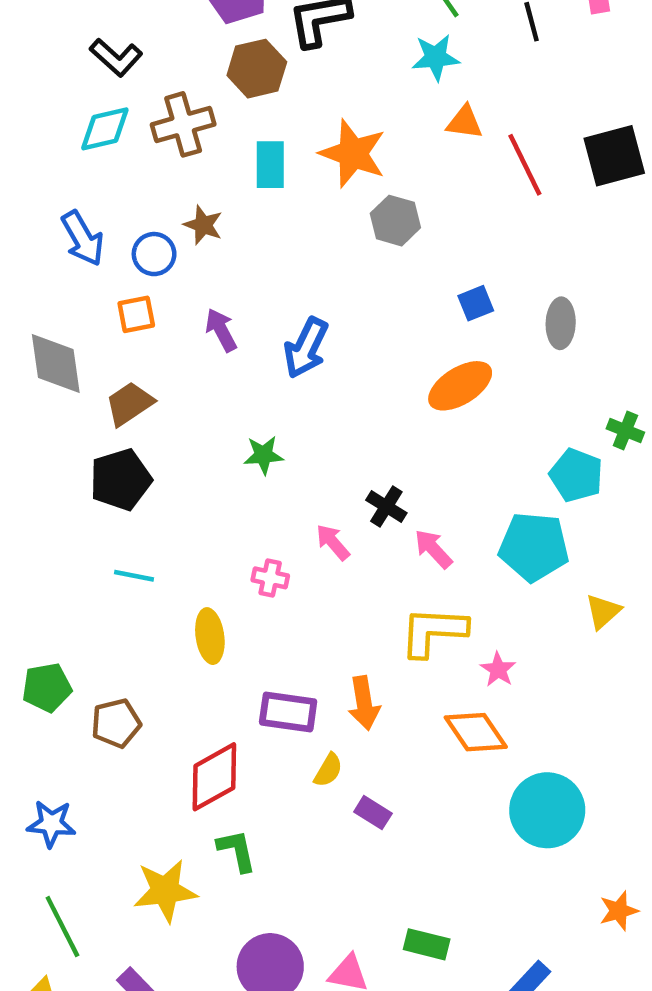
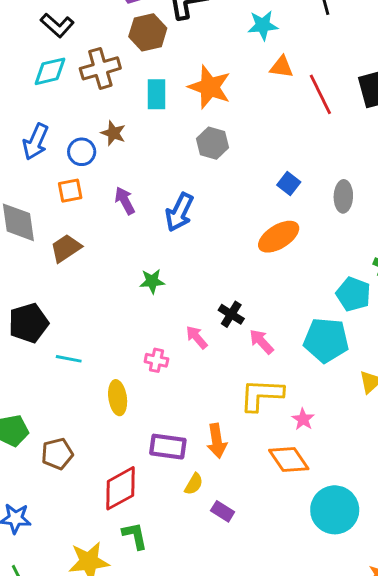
gray hexagon: (395, 221) -> (212, 143), moved
blue arrow: (83, 238) -> (36, 142), turned 54
blue square: (476, 303) -> (289, 183), turned -30
black pentagon: (121, 480) -> (28, 323), moved

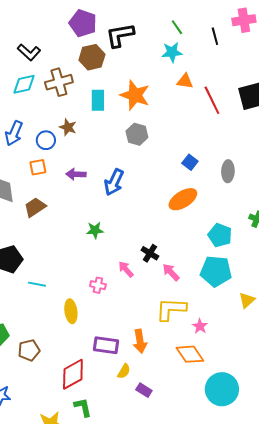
purple arrow: (125, 201) -> (76, 174), turned -60
cyan pentagon: (353, 294) -> (220, 235), moved

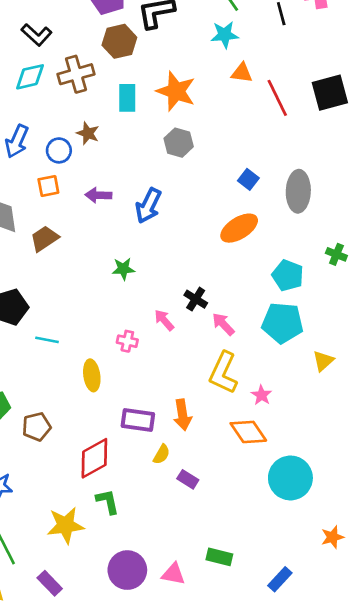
gray ellipse: (228, 171) -> (298, 191), size x1.4
yellow L-shape: (171, 309) -> (223, 373), turned -68

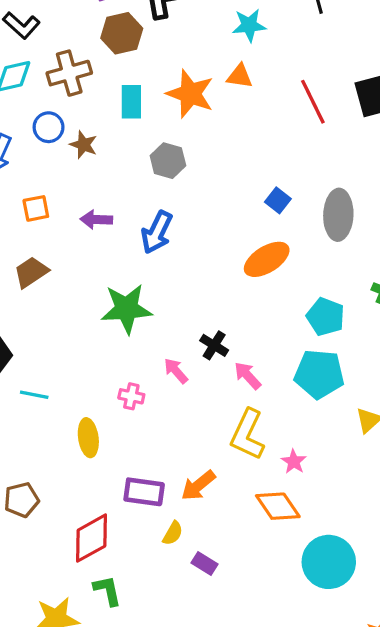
orange triangle: (242, 73) -> (240, 76), moved
gray hexagon: (179, 143) -> (168, 161), moved
blue circle: (59, 150) -> (49, 127), moved
green star: (123, 269) -> (127, 309), size x1.8
orange arrow: (183, 415) -> (198, 485), turned 60

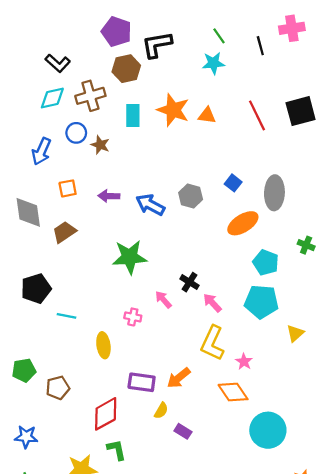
orange triangle: (240, 76) -> (207, 115), moved
gray hexagon: (168, 161) -> (191, 196), moved
blue arrow: (157, 232) -> (150, 205), turned 92
orange ellipse: (267, 259) -> (243, 223), moved

